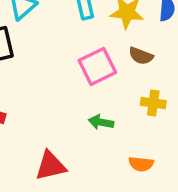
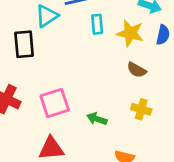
pink square: (97, 66) -> (55, 103), moved

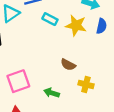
cyan rectangle: (97, 24) -> (50, 19), turned -56
brown semicircle: (137, 70) -> (68, 65), moved

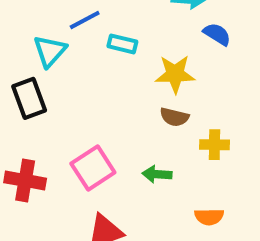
yellow star: (76, 25) -> (175, 74), moved
blue semicircle: (102, 26) -> (217, 34), turned -56

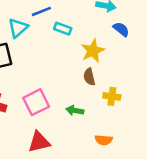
yellow star: (175, 74) -> (93, 51), turned -30
brown semicircle: (174, 117) -> (89, 77), turned 56

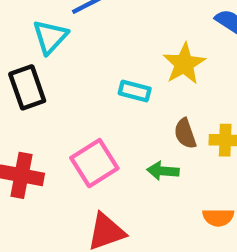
cyan rectangle: (63, 29) -> (135, 91), moved
brown semicircle: (89, 77) -> (185, 134), moved

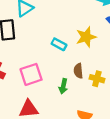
green arrow: (163, 171) -> (63, 86), turned -96

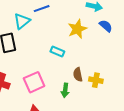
yellow star: (86, 37) -> (77, 29), moved

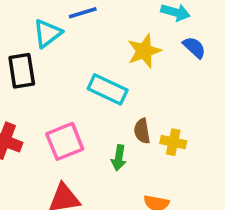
cyan rectangle: (57, 52) -> (108, 89), size x1.5

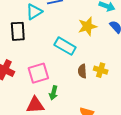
yellow cross: (173, 142) -> (101, 70), moved
green arrow: (119, 158) -> (53, 93), moved

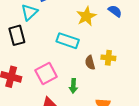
green arrow: (53, 93) -> (73, 86), moved

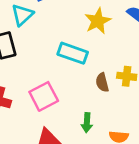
green arrow: (73, 86) -> (87, 123), moved

